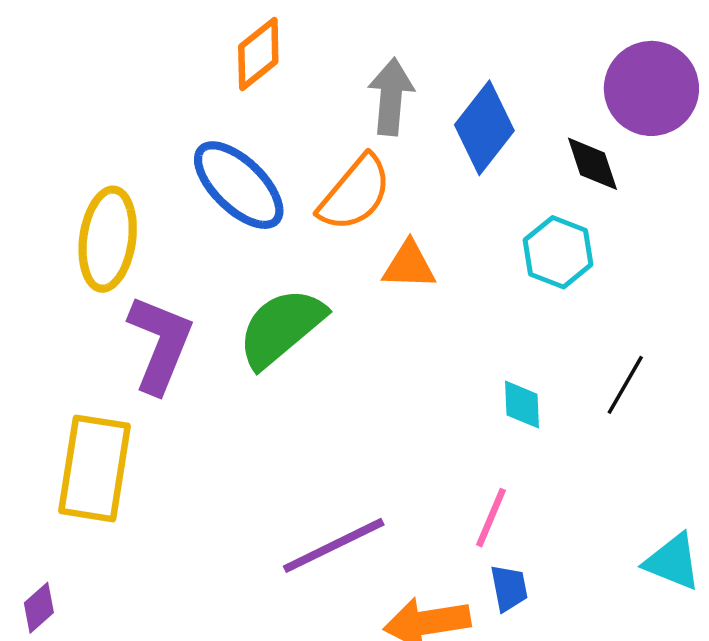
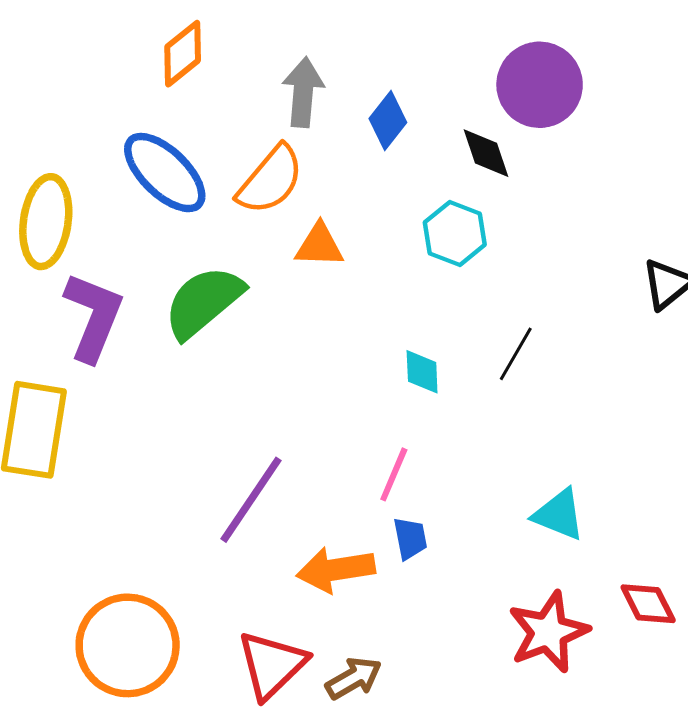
blue diamond: (484, 128) -> (388, 120), size x0.7
purple line: (334, 545) -> (251, 500), turned -30

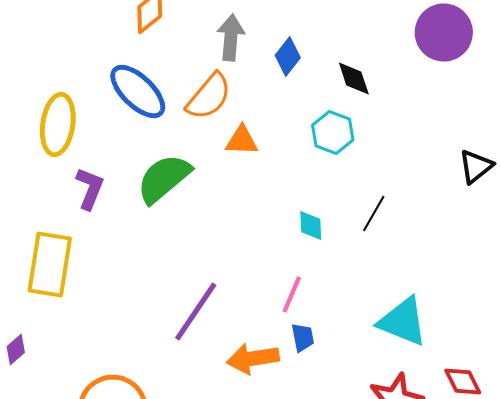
purple circle: (540, 85) -> (444, 32), moved
purple L-shape: (93, 317) -> (90, 188), size x0.7
cyan triangle: (559, 515) -> (403, 322), size x1.4

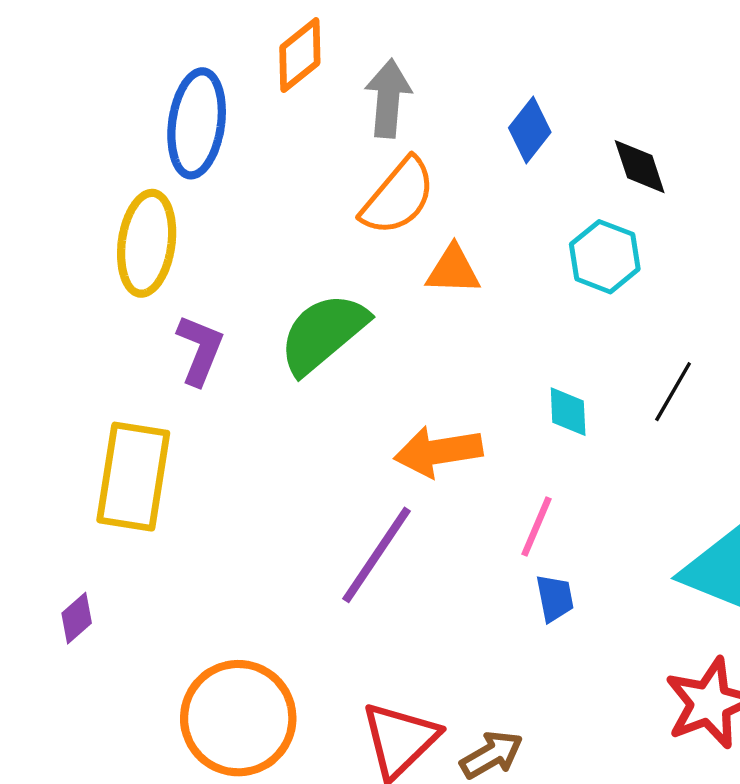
gray arrow: (231, 38) -> (388, 98), moved
blue ellipse: (138, 92) -> (197, 123), moved, turned 54
orange arrow: (253, 358) -> (438, 452), moved

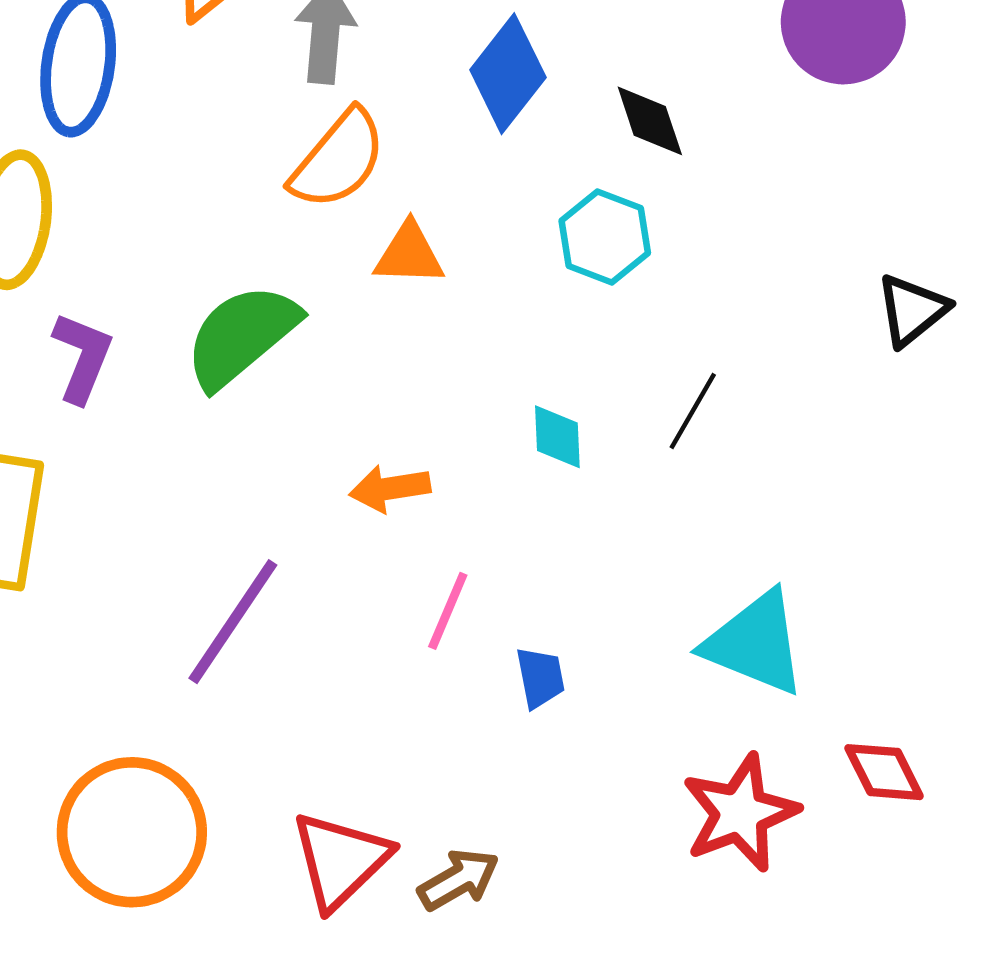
blue diamond: (530, 130) -> (508, 74), size x1.4
orange arrow: (438, 452) -> (390, 488), size x0.7
pink line: (536, 527) -> (448, 611), moved
purple line: (377, 555) -> (233, 622), moved

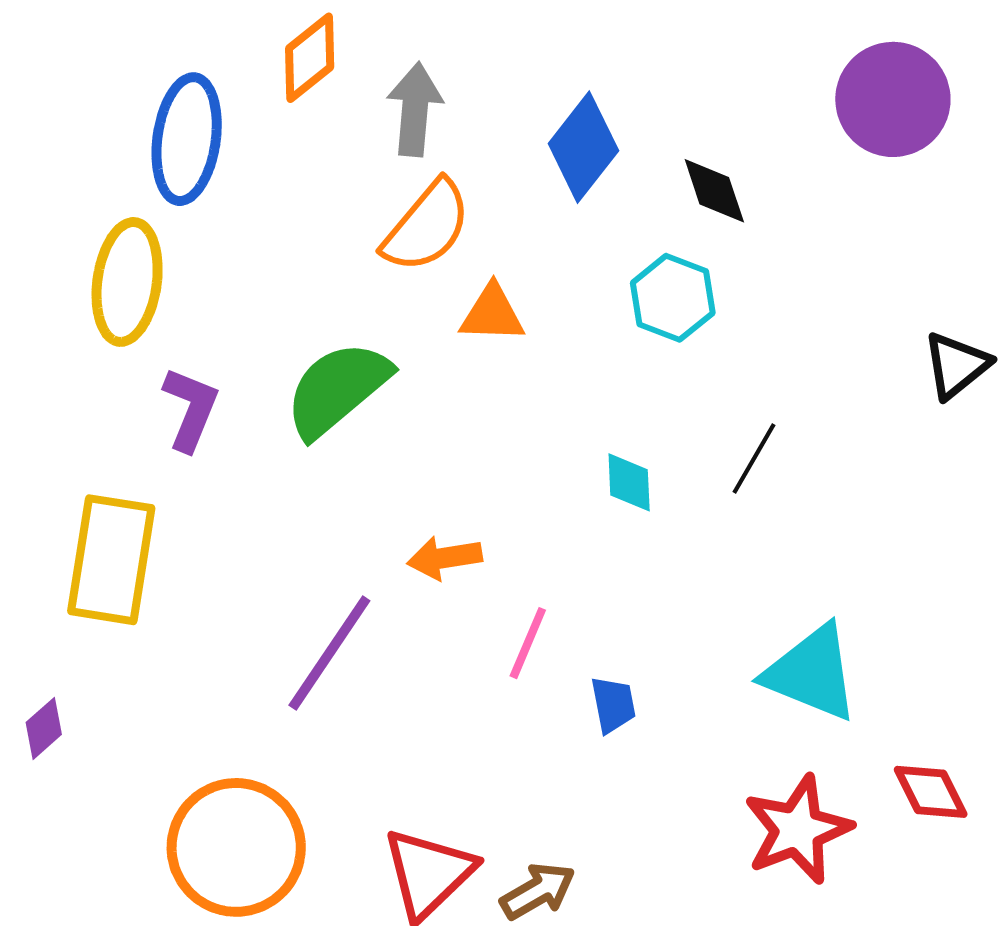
orange arrow: (390, 488) -> (445, 558), moved

